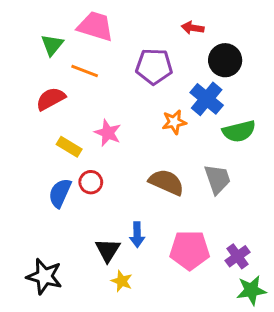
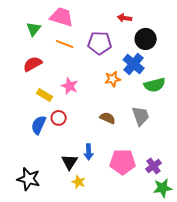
orange line: (85, 71) -> (65, 44), moved
brown semicircle: (166, 182) -> (108, 118), size x0.7

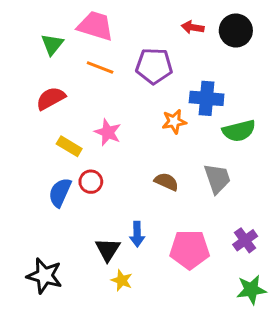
black circle: (146, 39) -> (236, 31), moved
blue cross: (134, 64) -> (207, 98), turned -35
purple cross: (154, 166) -> (245, 240), moved

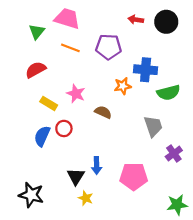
brown semicircle: (166, 182) -> (103, 112), moved
purple cross: (245, 240) -> (174, 154), moved

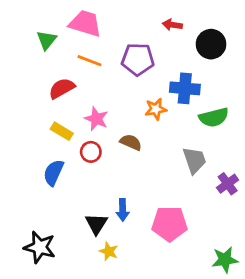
black circle: (166, 22) -> (211, 44), moved
red semicircle: (36, 70) -> (62, 88), moved
red circle: (64, 128) -> (91, 152), moved
purple cross: (174, 154) -> (228, 184), moved

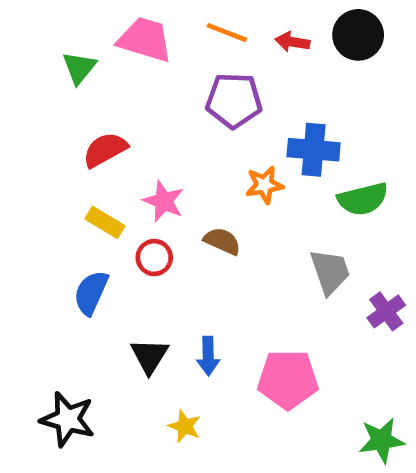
black circle: (211, 44) -> (358, 35), moved
orange line: (89, 61) -> (227, 33), moved
black triangle: (96, 224) -> (150, 356), moved

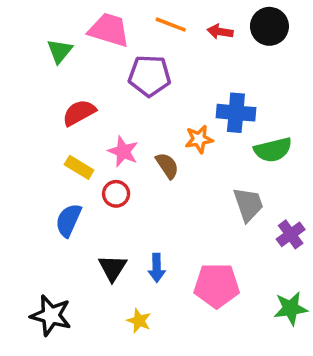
purple pentagon: (234, 101) -> (150, 76), moved
brown semicircle: (222, 241) -> (167, 166), moved, turned 32
green star: (382, 440) -> (291, 308), moved

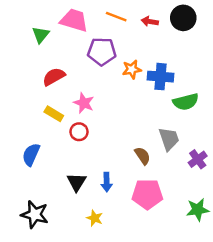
orange star: (199, 139) -> (132, 69), moved
brown semicircle: (167, 166) -> (143, 156), moved
blue semicircle: (68, 220) -> (31, 155), moved

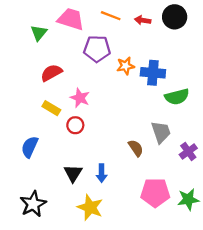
pink pentagon: (147, 194) -> (155, 193), moved
black star: (35, 214) -> (33, 204), turned 30
yellow star: (95, 218) -> (90, 207), size x1.6

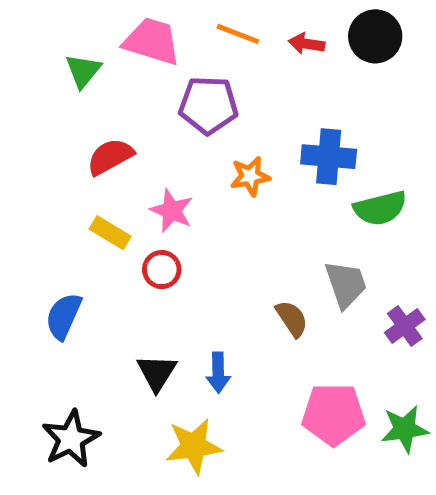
orange star: (126, 66) -> (250, 176), moved
yellow star: (90, 207) -> (194, 446), turned -30

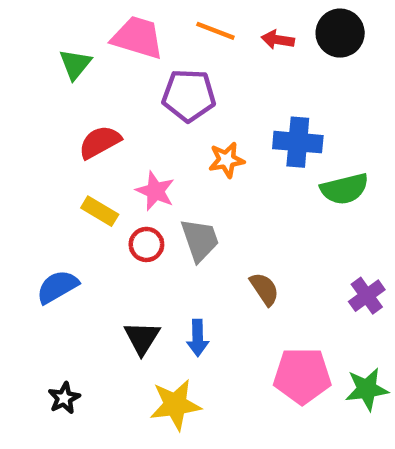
gray trapezoid: (346, 284) -> (200, 240), moved
blue semicircle: (64, 316) -> (57, 287), turned 36
black star: (71, 439) -> (64, 398), size x0.6

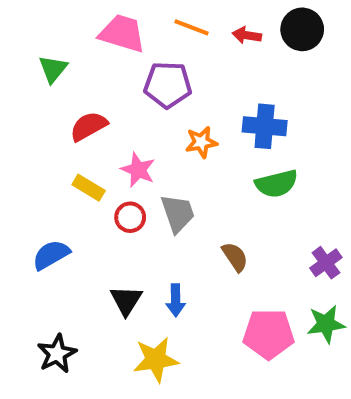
green triangle: (75, 64) -> (53, 69), moved
green semicircle: (345, 189) -> (276, 184), moved
green star: (367, 389) -> (326, 324), moved
black star: (64, 398) -> (57, 354), size x1.4

